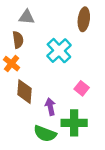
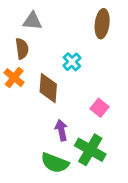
cyan cross: (59, 51) -> (72, 62), size x0.6
brown diamond: (24, 92) -> (48, 88), moved
green cross: (74, 123) -> (90, 150), turned 30

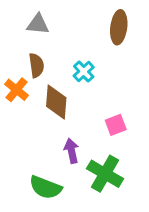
brown semicircle: (22, 49) -> (36, 65), moved
pink square: (99, 108) -> (116, 125), turned 30
green semicircle: (55, 163) -> (46, 187), moved

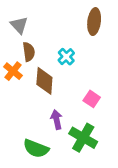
gray triangle: (38, 24) -> (19, 25), moved, turned 42
pink square: (116, 125) -> (92, 99), turned -35

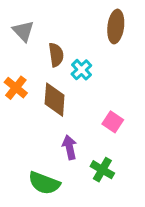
brown semicircle: (29, 52) -> (56, 55), moved
green cross: (83, 138) -> (102, 170), size x0.7

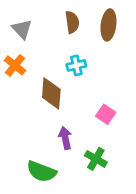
brown semicircle: (56, 55) -> (72, 22), moved
cyan cross: (81, 70) -> (76, 65), turned 30
orange cross: (16, 88) -> (15, 65), moved

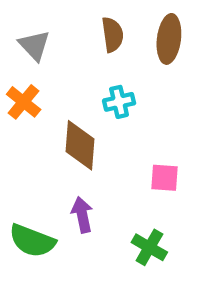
pink square: (106, 114) -> (165, 178), turned -30
purple arrow: (65, 138) -> (82, 215), moved
green semicircle: (41, 171) -> (32, 241), moved

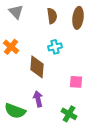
gray triangle: (34, 45) -> (16, 12), moved

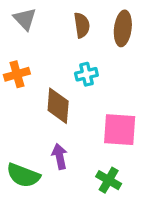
orange cross: (11, 47) -> (17, 74), turned 35
pink square: (76, 82) -> (120, 130), size x1.6

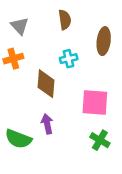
gray triangle: (25, 19) -> (20, 26), moved
brown ellipse: (123, 28) -> (104, 41), moved
green cross: (109, 180) -> (100, 140), moved

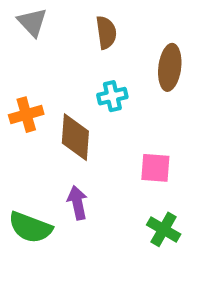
gray triangle: (20, 26) -> (32, 22), moved
orange cross: (13, 59) -> (26, 115), moved
pink square: (95, 103) -> (155, 168), size x0.7

